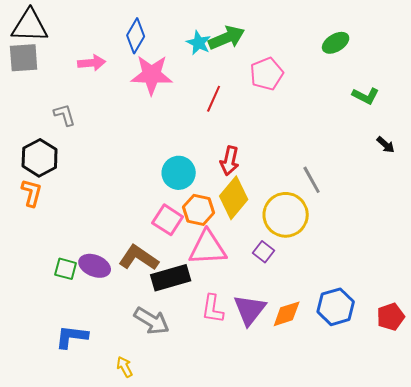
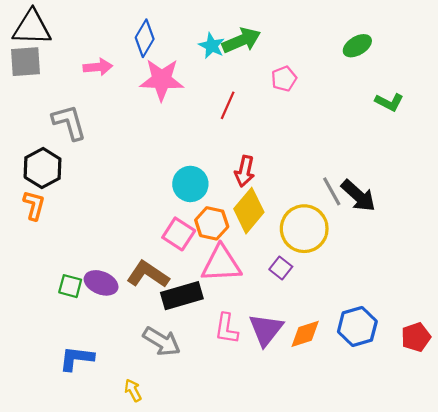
pink pentagon: (267, 74) -> (284, 79), size x0.7
gray L-shape: (65, 115) -> (69, 122), size x1.5
black arrow: (386, 145) -> (358, 196), moved, size x1.8

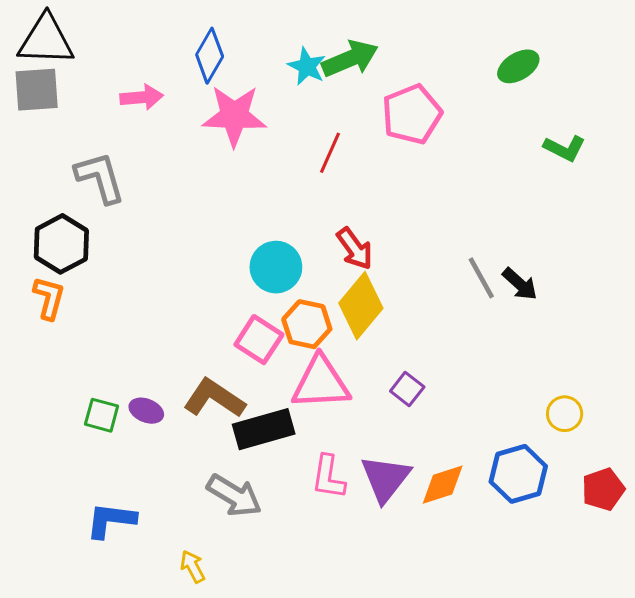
pink pentagon: (284, 79) -> (412, 114), size x1.6
red arrow: (245, 171) -> (355, 249), turned -48
black arrow: (358, 196) -> (520, 284), size x0.7
yellow circle: (304, 229) -> (565, 414), moved, size x0.5
purple ellipse: (101, 283) -> (146, 411), size x0.7

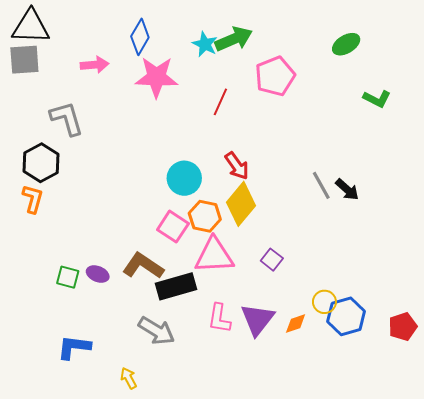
yellow circle: (565, 414) -> (324, 302), moved
orange diamond: (443, 485) -> (296, 323), size x0.7

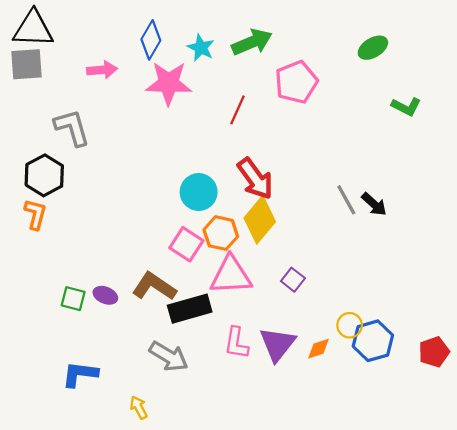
cyan star: (205, 44) -> (201, 48), moved
red arrow: (237, 166) -> (255, 179), size x1.4

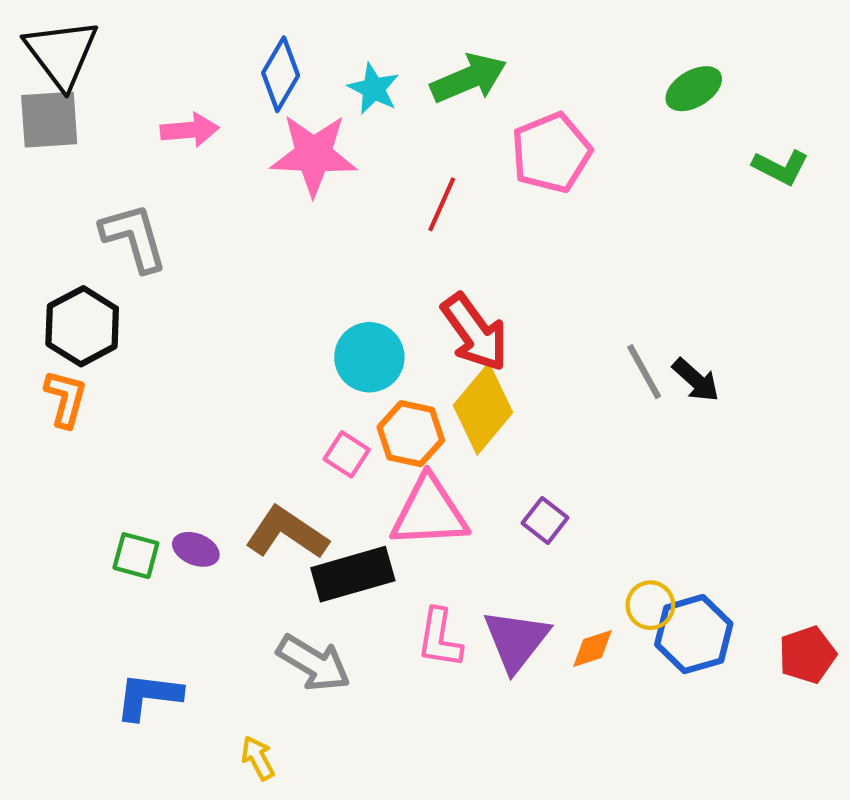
black triangle: (33, 29) -> (62, 54), turned 51
green L-shape: (406, 107) -> (781, 167), moved
pink square: (186, 244) -> (347, 454), size x0.7

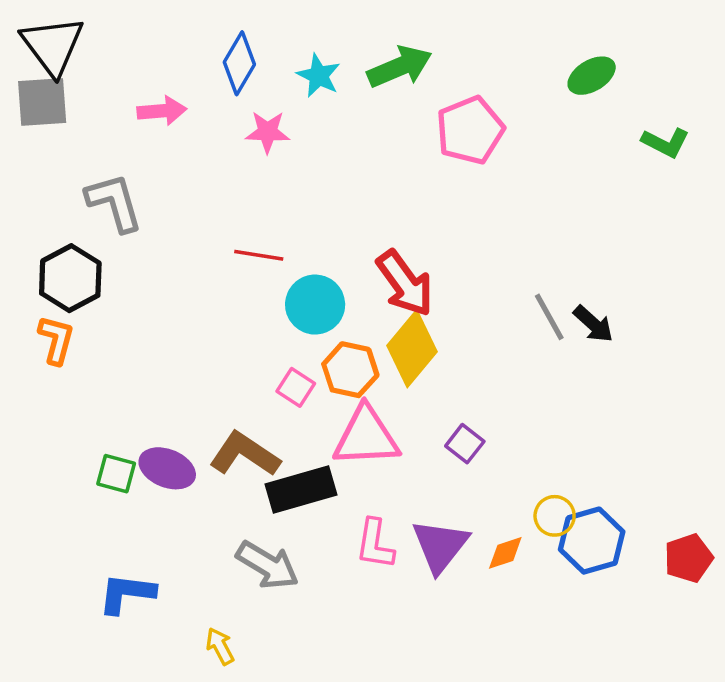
pink star: (314, 155) -> (268, 132), size x0.6
red line: (442, 204) -> (259, 255), moved, turned 75
purple ellipse: (196, 549) -> (167, 468), size x1.4

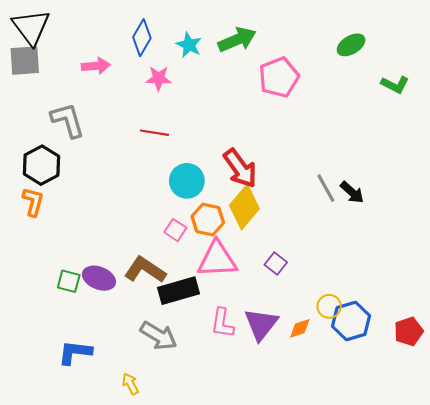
red line: (259, 255) -> (154, 133), moved

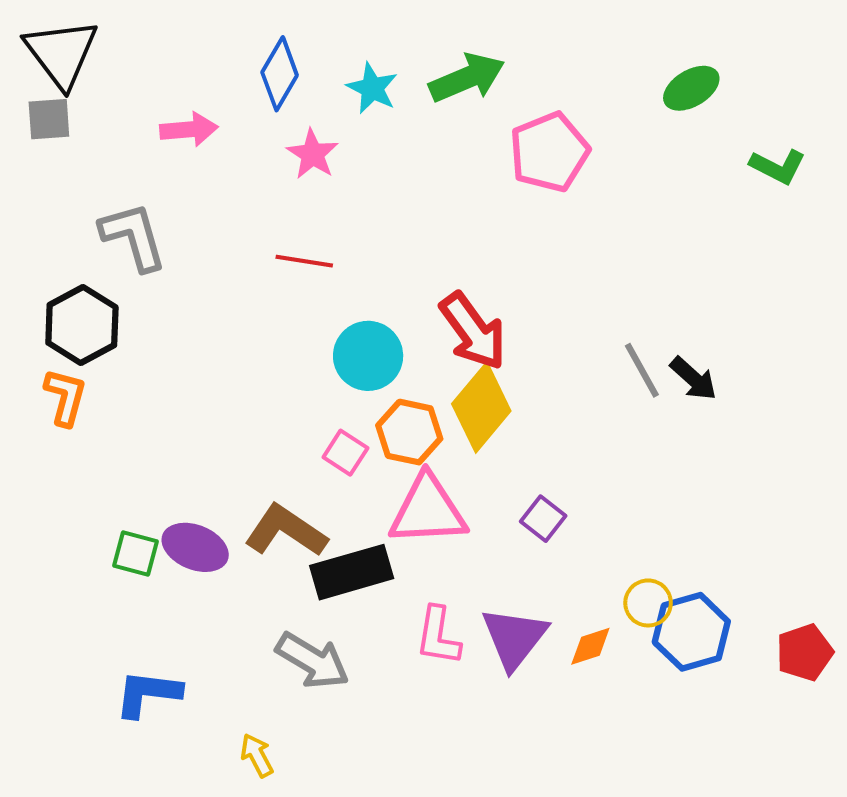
gray square: (25, 61) -> (49, 119), size x0.7
pink star: (159, 78) -> (312, 154), turned 30

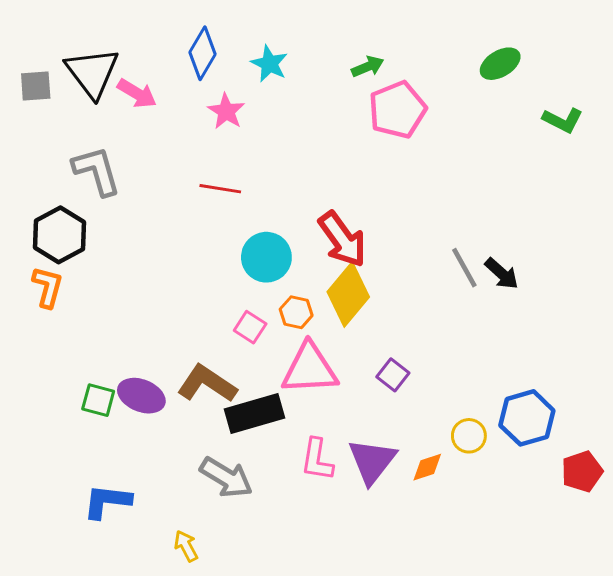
black triangle: (61, 53) -> (92, 73), moved
green arrow: (467, 78) -> (368, 67), moved, size x0.6
pink arrow: (189, 129) -> (137, 93), turned 36
orange hexagon: (409, 432) -> (296, 312), size x0.7
blue hexagon: (691, 632) -> (527, 418), moved

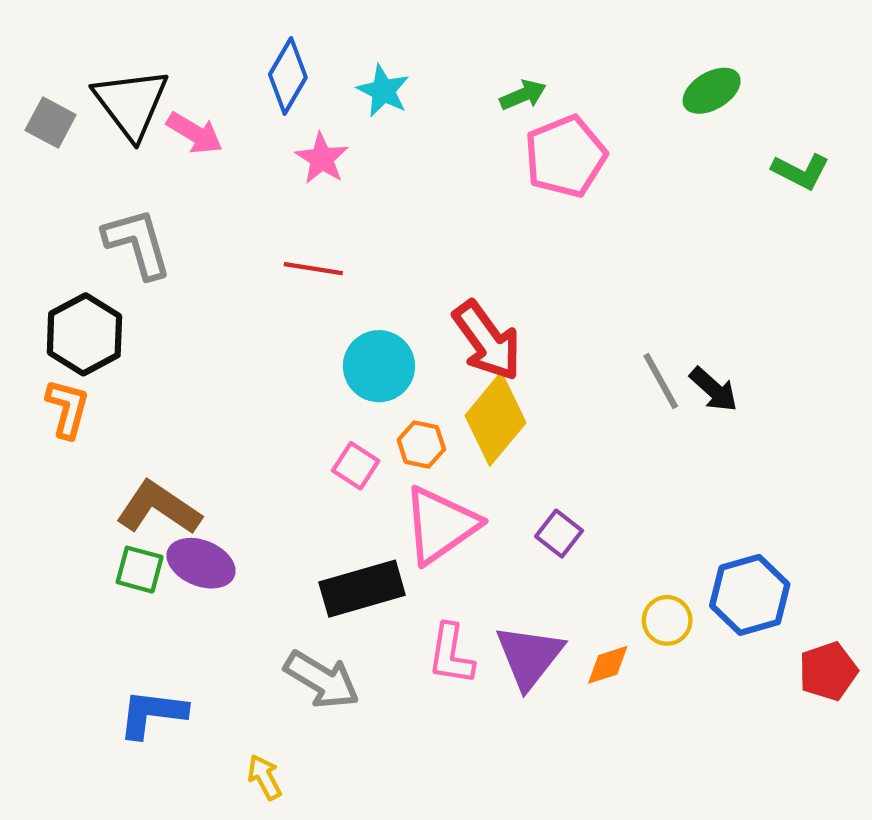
gray square: (36, 86) -> (51, 123), turned 32
pink triangle: (310, 369) -> (440, 525), turned -32
brown L-shape: (207, 384) -> (159, 508), moved

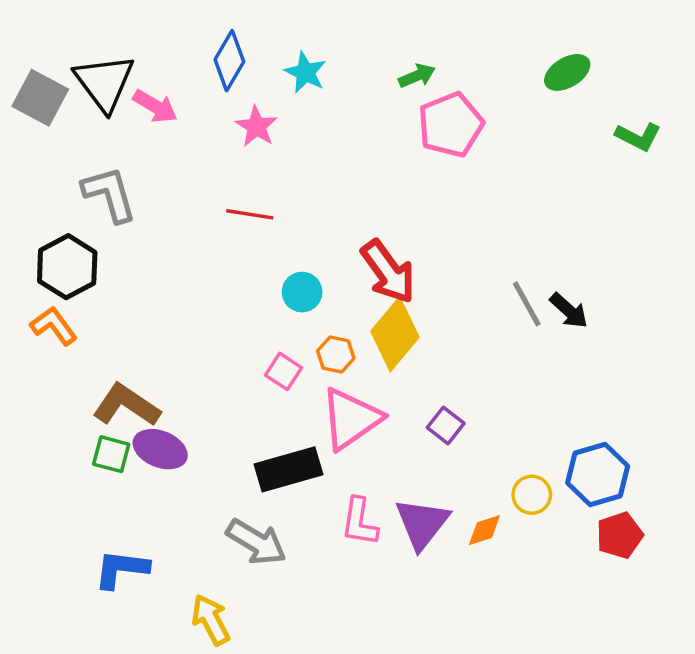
gray square: (51, 123) -> (40, 98), size x1.4
cyan circle: (379, 366) -> (302, 292), size x0.7
orange L-shape: (68, 409) -> (54, 326), turned -51
red pentagon: (828, 671) -> (620, 535), moved
yellow arrow: (265, 777) -> (211, 620), size x1.4

